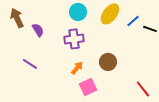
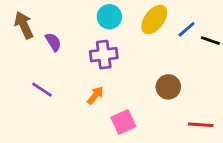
brown circle: (108, 62) -> (168, 87), moved
orange arrow: (77, 68) -> (95, 95), moved
red line: (143, 89) -> (201, 125), turned -48

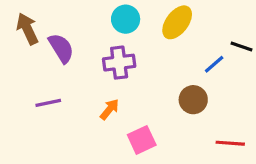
blue line: (187, 29) -> (214, 64), moved
purple semicircle: (53, 42) -> (61, 48), size x1.4
purple line: (42, 90) -> (48, 103), turned -45

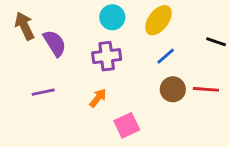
blue line: (214, 64) -> (166, 56), moved
red line: (230, 143) -> (206, 89), moved

